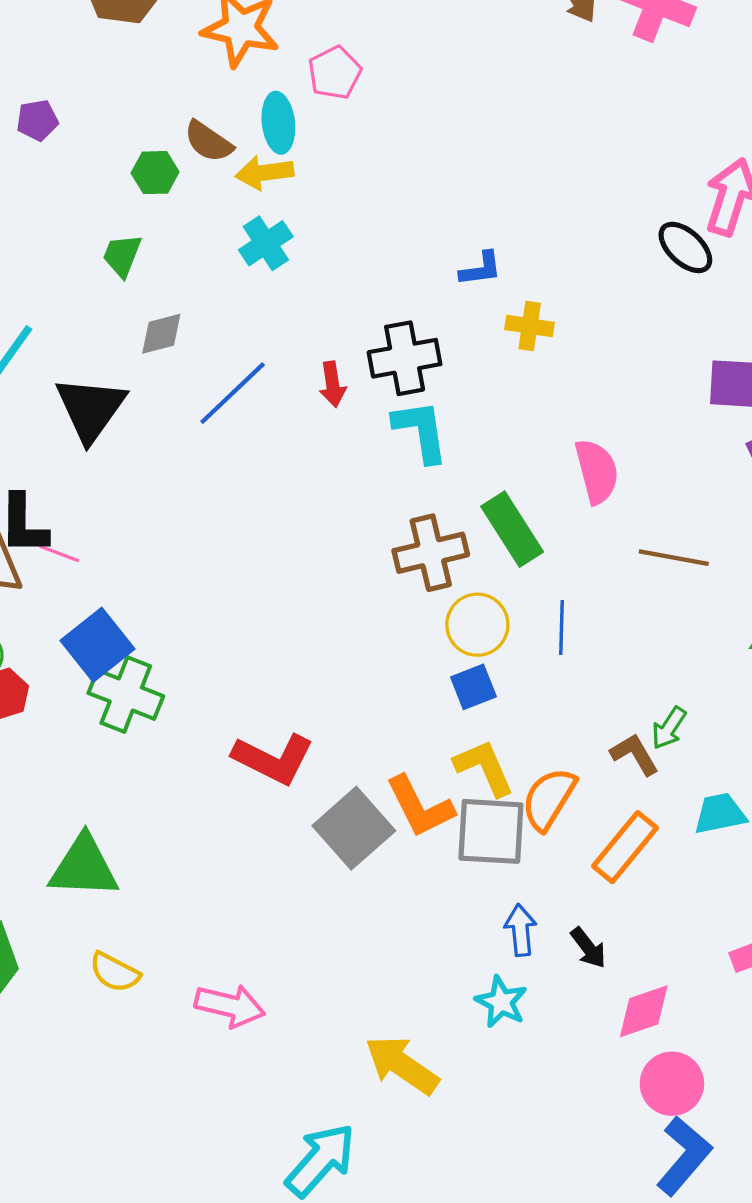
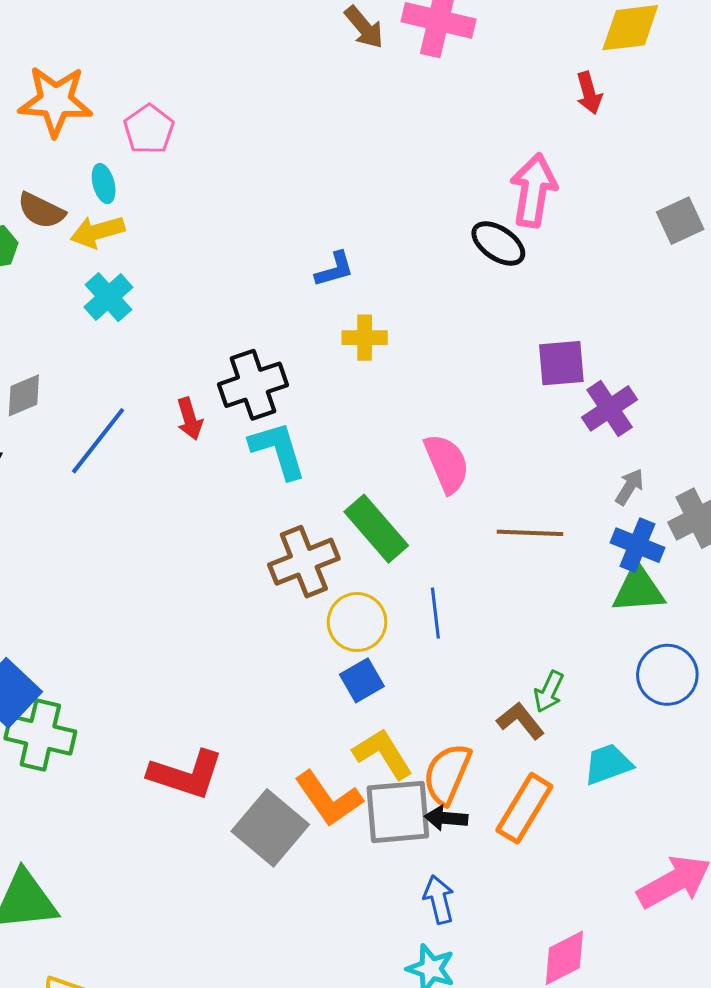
cyan ellipse: (278, 123) -> (104, 184), size x0.7
blue L-shape: (481, 269) -> (335, 269), moved
black arrow: (588, 948) -> (446, 818), moved, turned 141

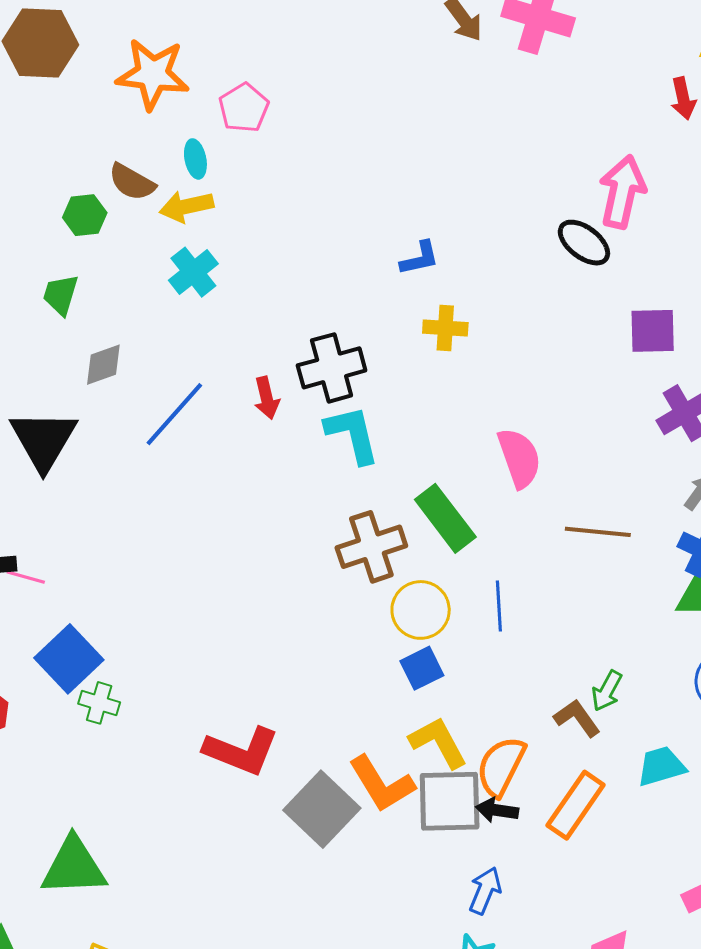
purple square: (561, 363) -> (653, 331), moved
green cross: (40, 735) -> (99, 703), size x0.6
blue arrow: (439, 899) -> (485, 891), turned 33

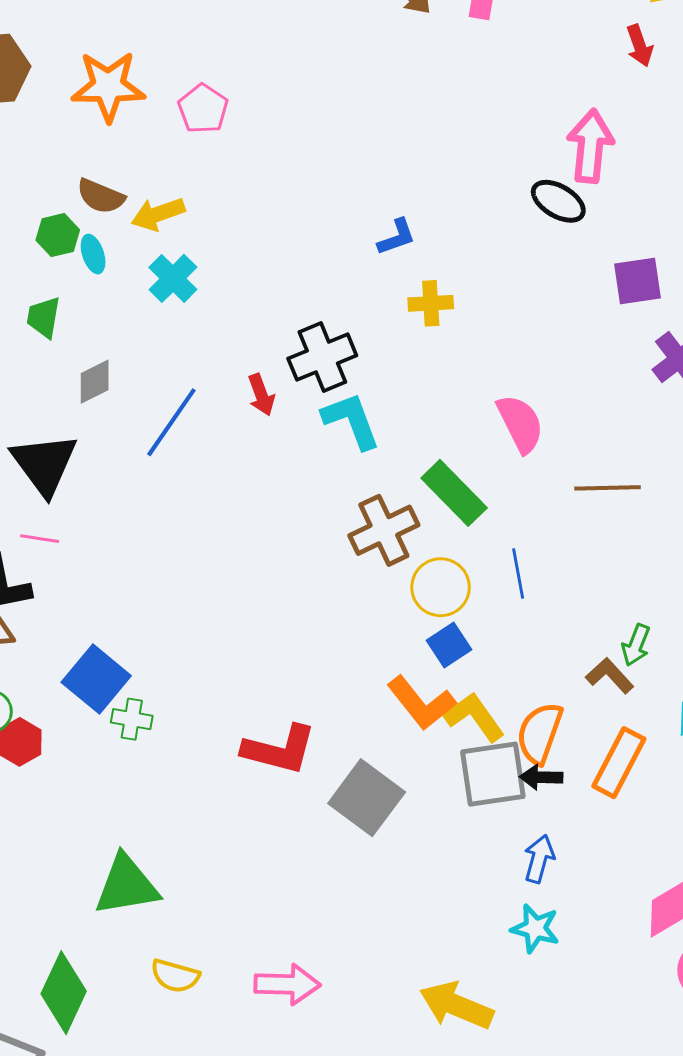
cyan ellipse: (195, 159) -> (93, 254), moved
pink line: (26, 577) -> (40, 539), moved
orange L-shape: (382, 784) -> (421, 703), moved

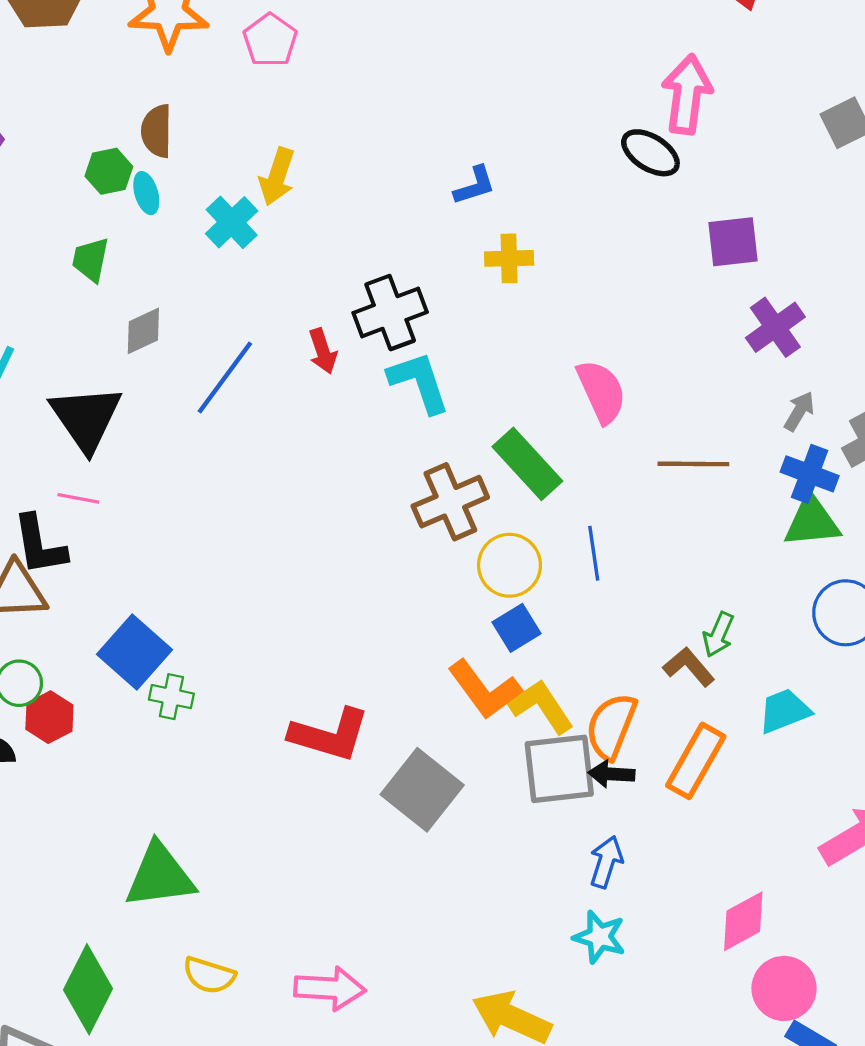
brown semicircle: (101, 196) -> (157, 131), turned 66
yellow arrow: (158, 214) -> (277, 177), moved, turned -54

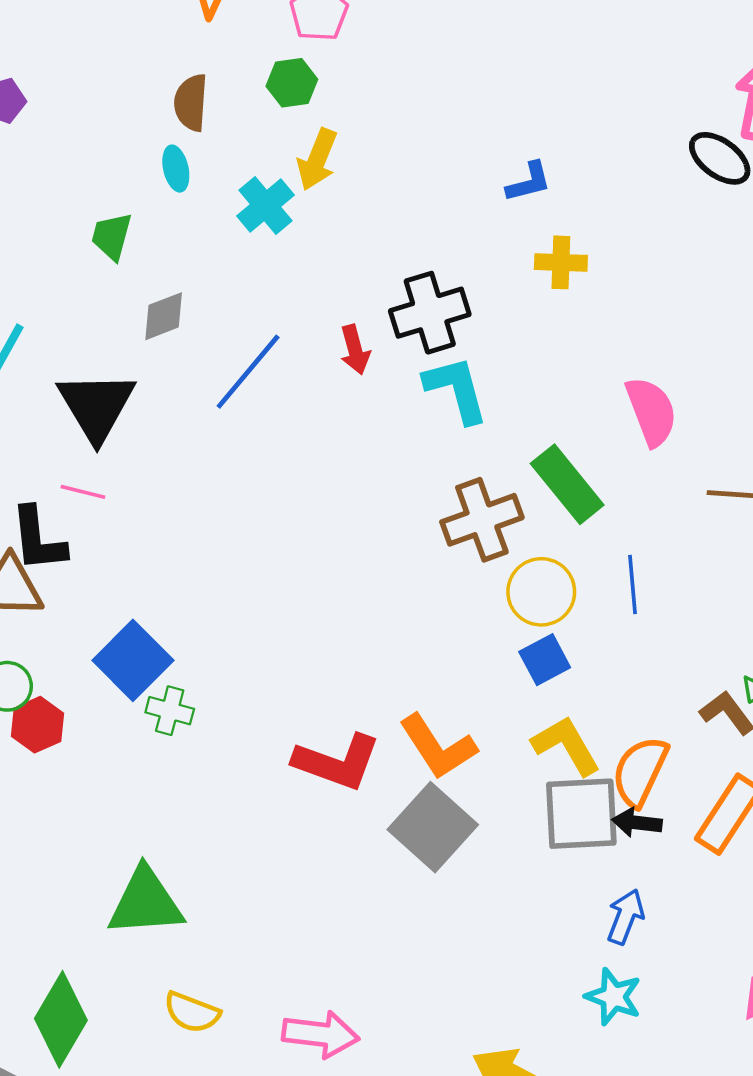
green hexagon: (109, 171) -> (292, 83), moved
orange L-shape: (485, 689) -> (438, 747), moved

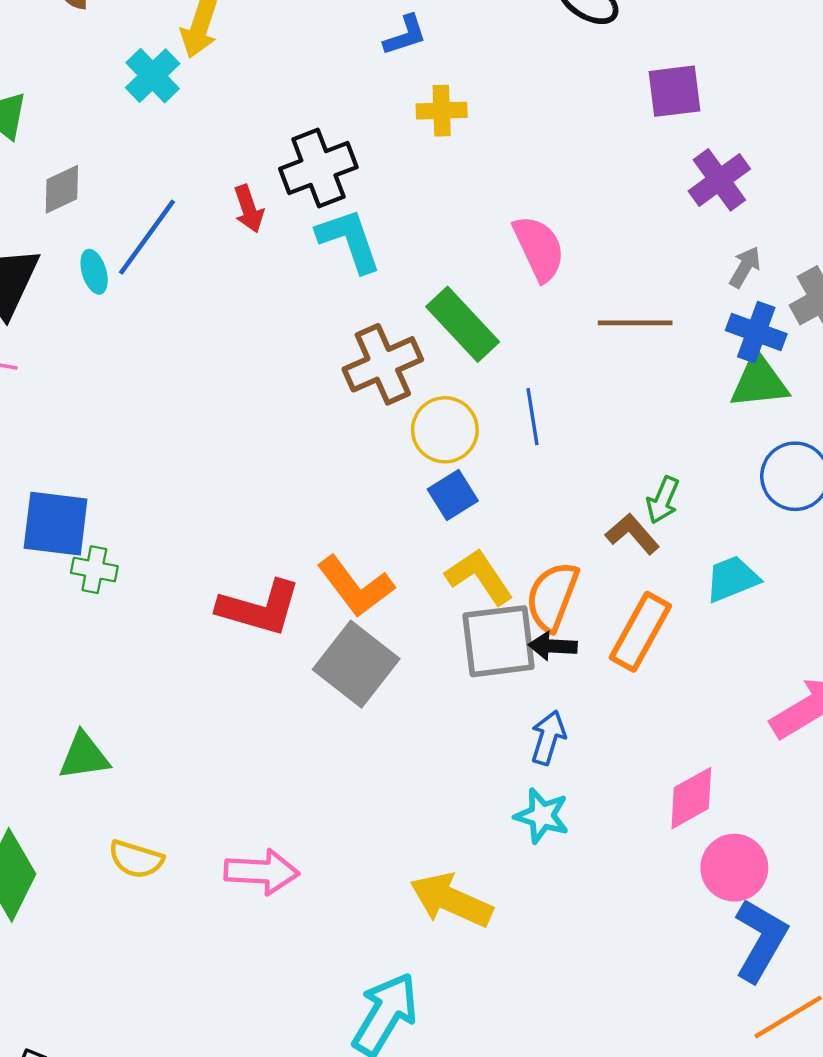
cyan ellipse: (176, 169) -> (94, 272), moved
blue square: (133, 660) -> (56, 524), turned -34
green triangle: (146, 902) -> (84, 756), size x0.7

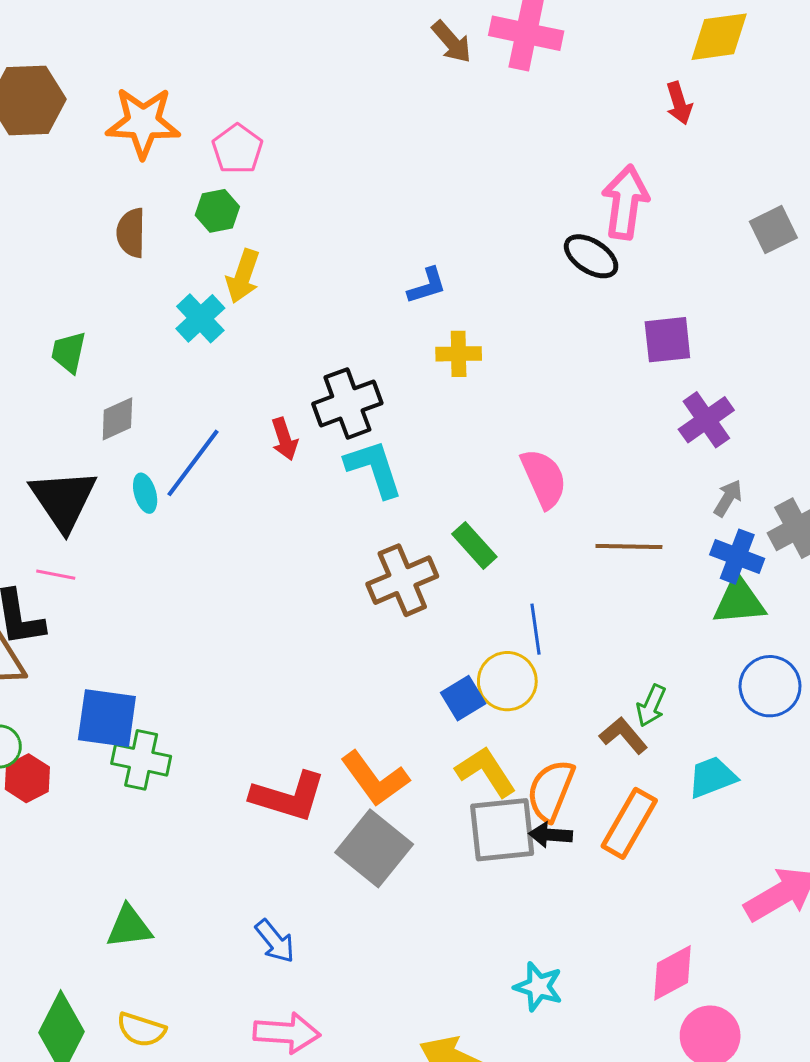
green rectangle: (463, 324) -> (474, 545), size x0.7
yellow circle: (445, 430) -> (507, 681), moved
green cross: (94, 570) -> (141, 760), size x1.4
blue arrow: (548, 738) -> (275, 941), moved, turned 123
yellow semicircle: (136, 859) -> (141, 1030), moved

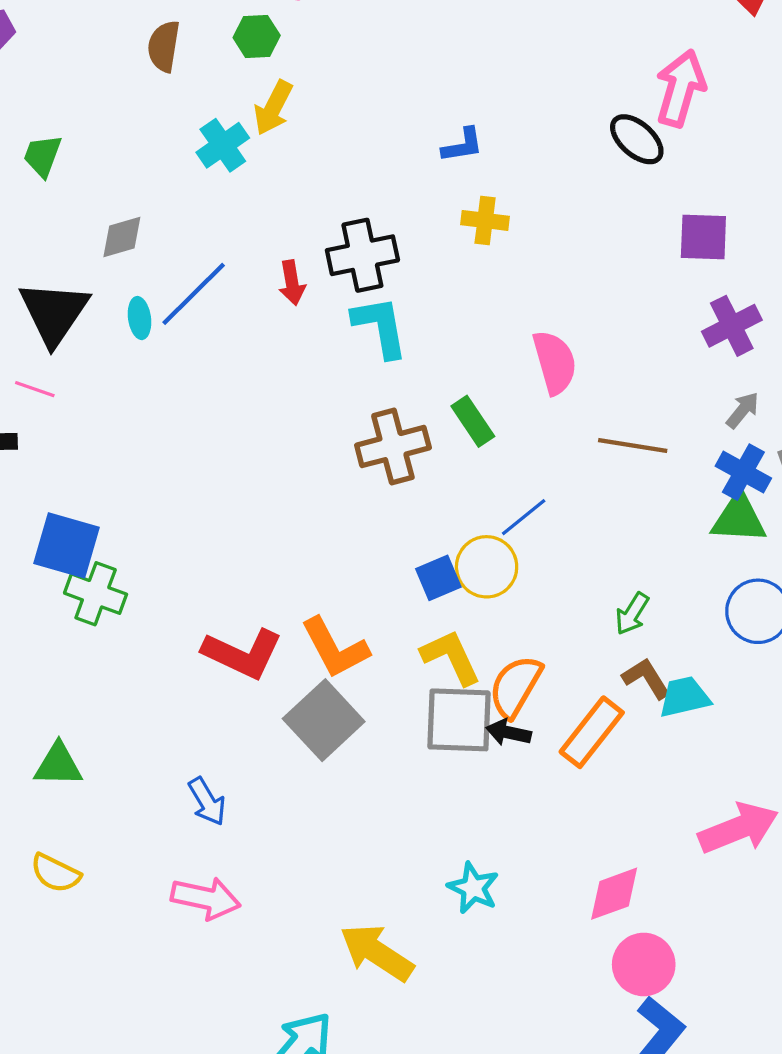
green trapezoid: (69, 352) -> (43, 156), moved
blue line: (536, 629) -> (524, 517), turned 51
brown L-shape: (623, 735) -> (646, 678), moved

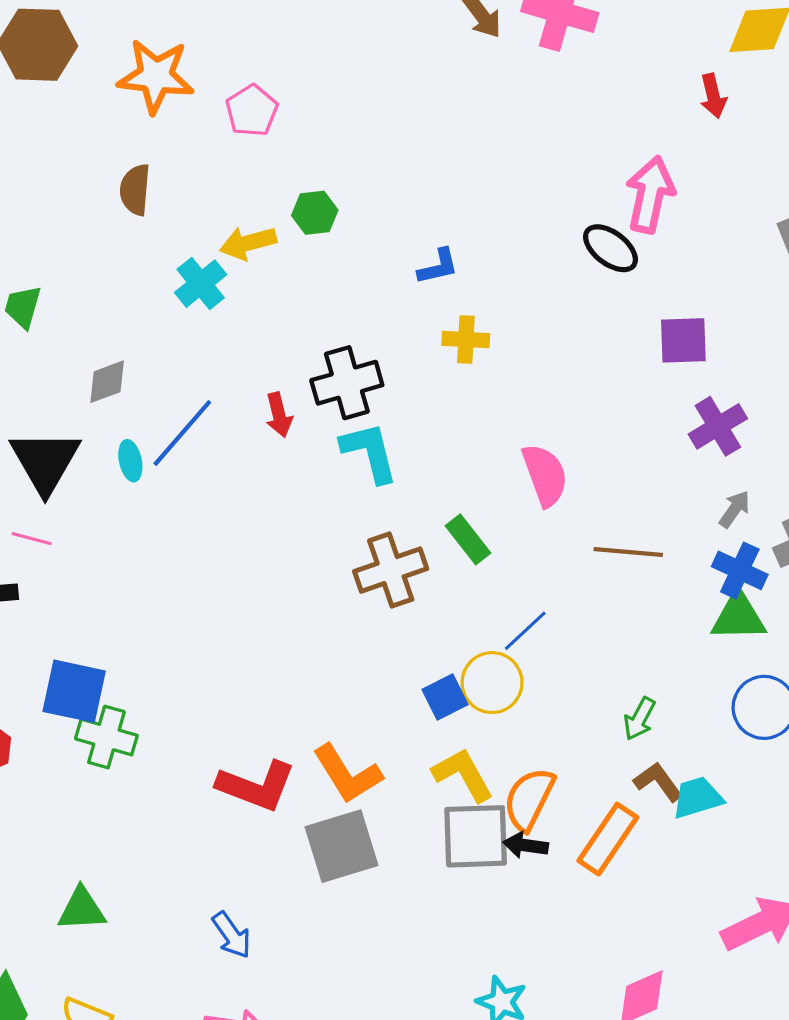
green hexagon: (257, 37) -> (315, 213), moved
yellow arrow: (273, 108) -> (248, 243), turned 52
gray square: (324, 720) -> (342, 846), turned 30

